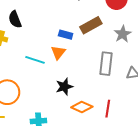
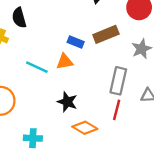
orange triangle: (58, 52) -> (65, 62), turned 35
black star: (64, 87) -> (67, 102), turned 30
red line: (108, 109) -> (117, 110), moved

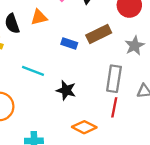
orange triangle: (65, 62) -> (39, 17), moved
black star: (67, 102) -> (66, 90), moved

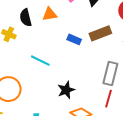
black star: (66, 90) -> (66, 90), moved, turned 30

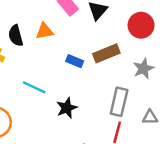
black star: (66, 90) -> (67, 108), moved

